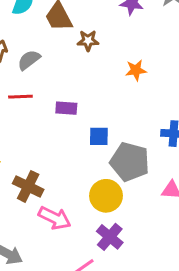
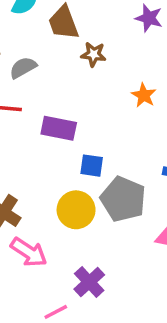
orange star: (136, 70) -> (144, 95), turned 30
purple rectangle: (66, 108) -> (59, 128), size x1.4
yellow circle: (106, 196) -> (76, 210), moved

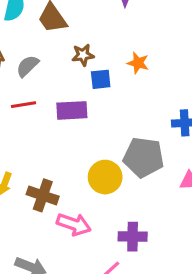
brown star: (93, 54) -> (83, 55), moved
blue square: (92, 166) -> (101, 79), moved
purple cross: (89, 282) -> (133, 237), turned -32

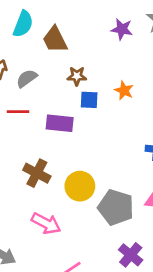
gray pentagon: (144, 157) -> (116, 207), moved
brown cross: (43, 195) -> (37, 173), moved
purple cross: (133, 237) -> (131, 255), moved, turned 30

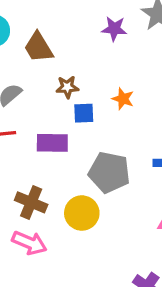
gray pentagon: (116, 207) -> (109, 172), moved
pink arrow: (46, 223) -> (29, 243), moved

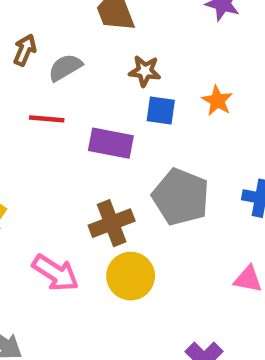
brown cross: (31, 202) -> (112, 223), moved, turned 36
yellow circle: (82, 213) -> (131, 276), moved

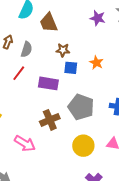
gray semicircle: (65, 67) -> (26, 49), turned 140
red line: (47, 119) -> (19, 73), turned -56
yellow circle: (131, 276) -> (83, 146), moved

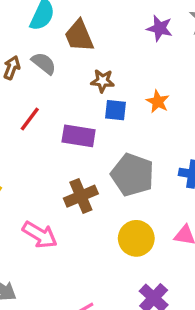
gray semicircle: (26, 49) -> (44, 63), moved, turned -70

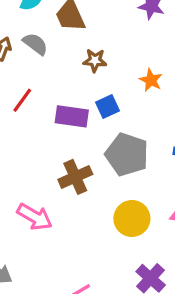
blue square: (115, 110) -> (108, 106), moved, turned -30

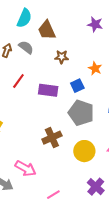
blue square: (108, 106) -> (77, 86), moved
brown cross: (75, 177) -> (52, 138), moved
pink arrow: (35, 217) -> (26, 168), moved

